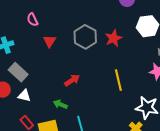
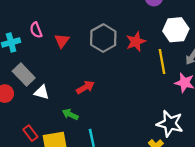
pink semicircle: (32, 20) -> (36, 30), moved
yellow line: (118, 80) -> (162, 61), moved
white triangle: (24, 96) -> (42, 92), moved

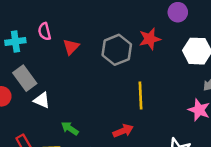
red star: (136, 42) -> (150, 39), moved
yellow line: (162, 61) -> (141, 95), moved
red arrow: (85, 87) -> (123, 131), moved

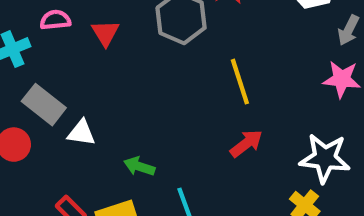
pink semicircle: (44, 31) -> (55, 20), turned 114
red arrow: (123, 131) -> (246, 144), moved

